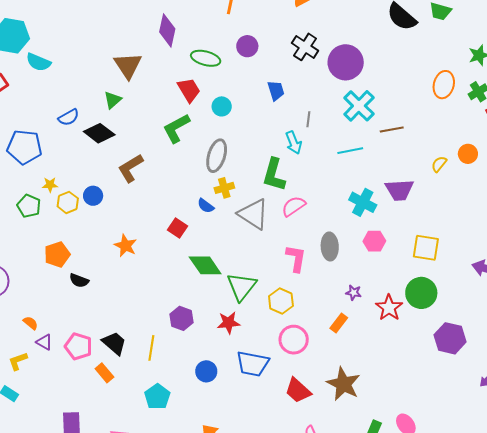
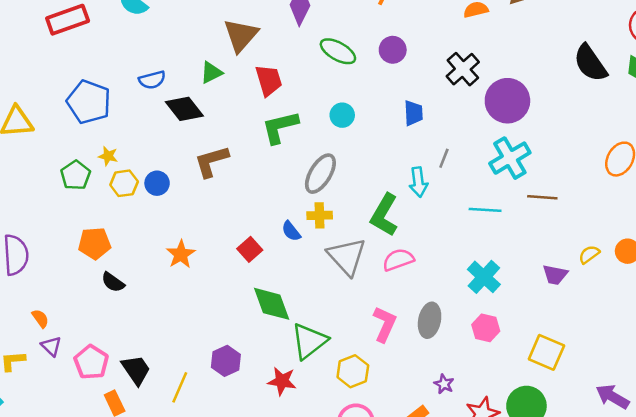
red trapezoid: (189, 90) -> (269, 80), moved
purple trapezoid: (399, 190) -> (555, 275), moved, size x0.7

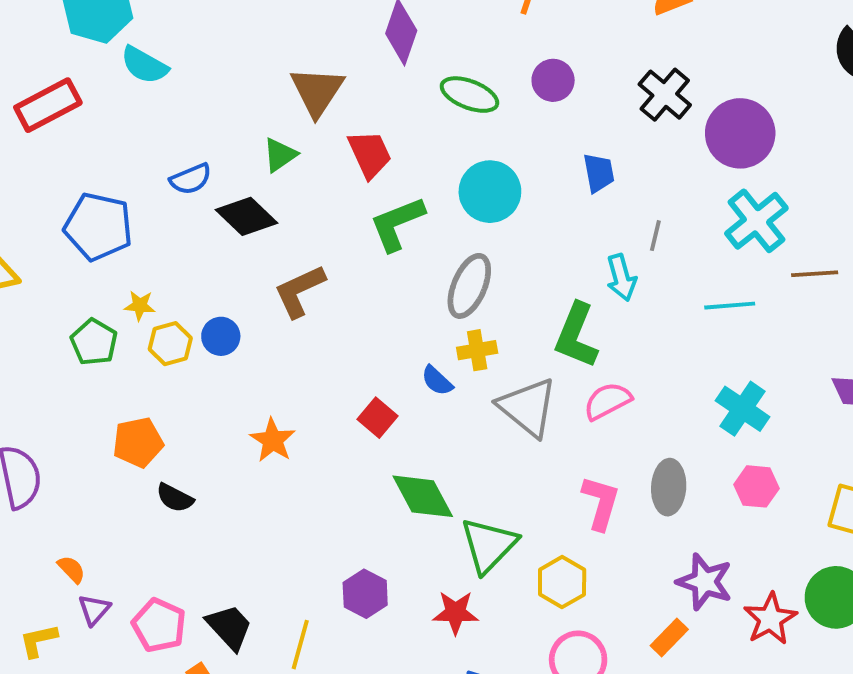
cyan circle: (342, 115) -> (490, 192), size x1.6
purple triangle: (51, 346) -> (94, 610), turned 35
purple star: (444, 384) -> (705, 582), size x1.8

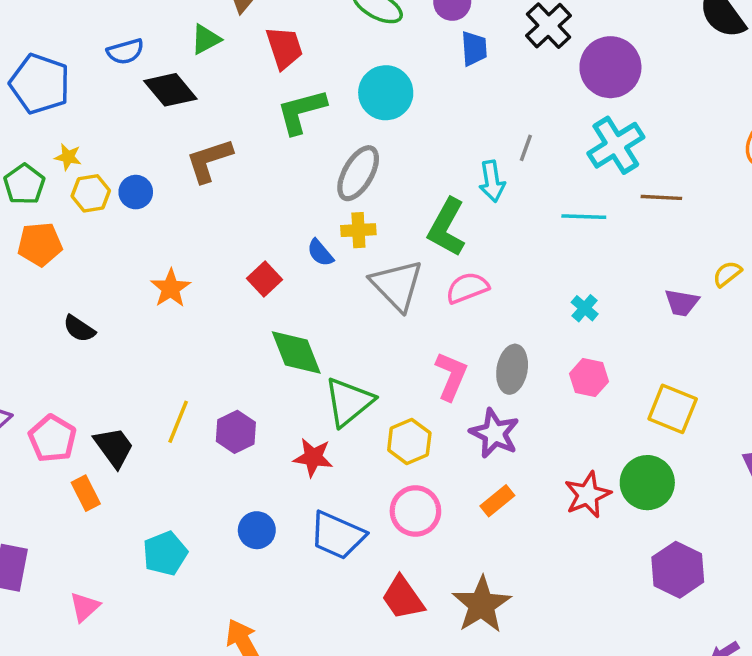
blue trapezoid: (599, 173) -> (474, 49), moved
cyan cross: (742, 409) -> (585, 308), size x0.6
orange pentagon: (138, 442) -> (40, 244), moved
purple star: (705, 582) -> (495, 433), moved
yellow line: (300, 645) -> (178, 422), moved

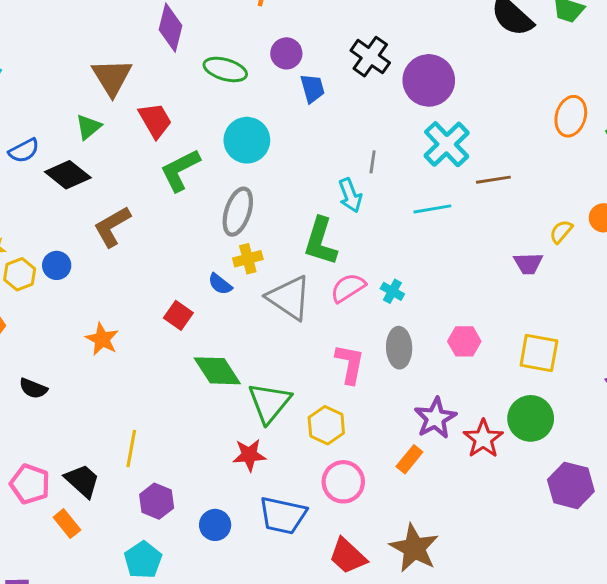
cyan cross: (585, 308) -> (392, 291), moved
purple hexagon: (236, 432) -> (157, 501), moved
purple star: (495, 433) -> (435, 418), moved, turned 30

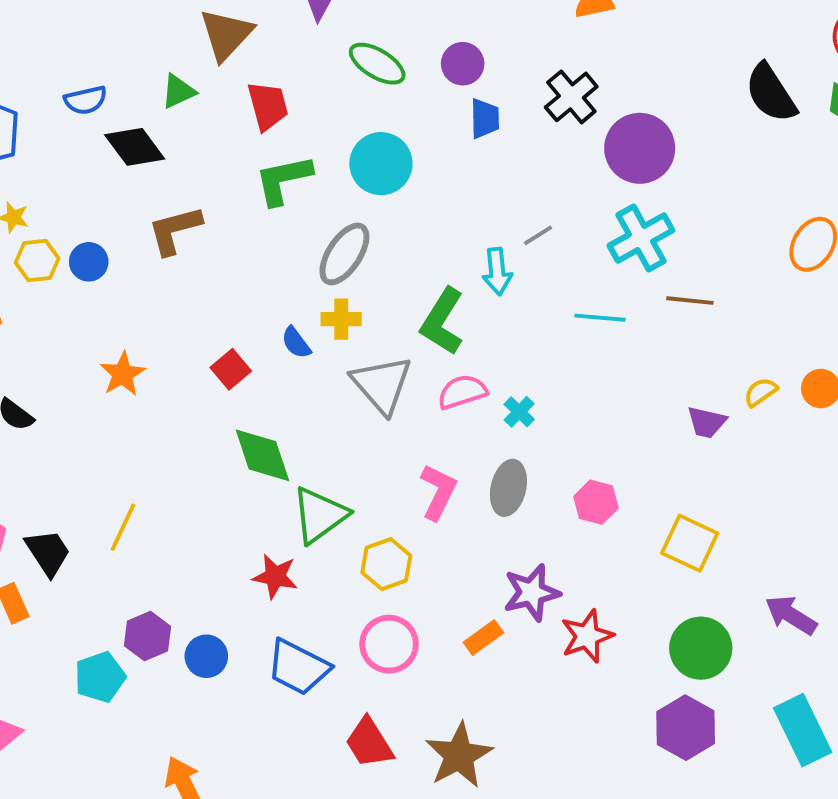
gray line: (373, 162) -> (538, 235), turned 35
green circle: (531, 418) -> (701, 648), moved
purple hexagon: (157, 501) -> (148, 636), moved

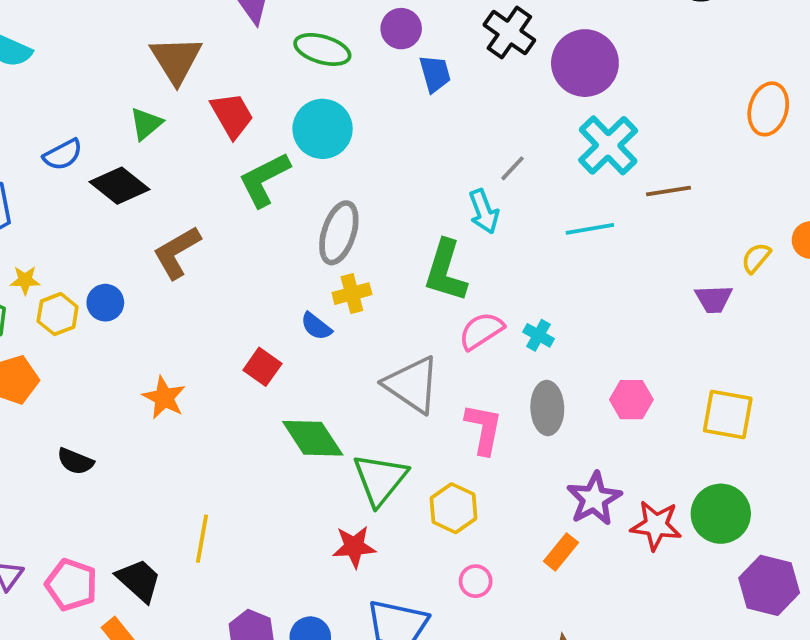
cyan circle: (381, 164) -> (323, 129), moved
gray triangle: (382, 385) -> (412, 385), moved
red star: (587, 636) -> (656, 525), turned -30
pink circle: (389, 644) -> (476, 581), size x0.6
green circle: (701, 648) -> (721, 514), moved

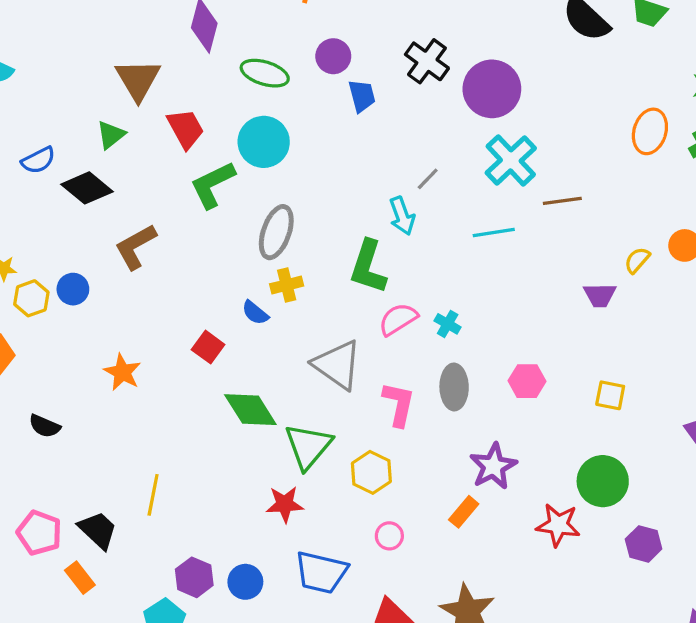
yellow square: (728, 415) -> (610, 395), size x0.7
red star: (656, 525) -> (558, 525), moved
purple hexagon: (769, 585) -> (644, 544), size x0.7

